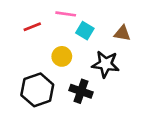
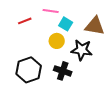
brown triangle: (122, 33) -> (95, 26), size x1.5
yellow circle: (62, 56) -> (57, 41), moved

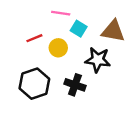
red line: (25, 21) -> (34, 38), moved
yellow circle: (57, 41) -> (58, 48), moved

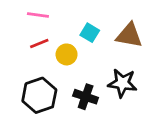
pink line: (61, 13) -> (38, 15), moved
black star: (98, 60) -> (122, 83), moved

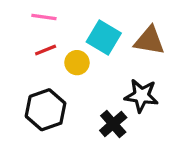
cyan square: (90, 33) -> (104, 37), size x1.5
black cross: (86, 97) -> (113, 124), moved, turned 30

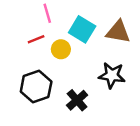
pink line: (44, 17) -> (47, 13), moved, turned 66
black cross: (113, 124) -> (77, 100), moved

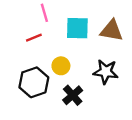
cyan square: (82, 29) -> (77, 28), turned -30
yellow circle: (61, 49) -> (61, 66), moved

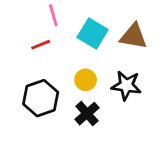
cyan square: (77, 28) -> (93, 33), turned 30
yellow circle: (61, 66) -> (86, 80), moved

